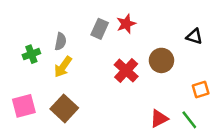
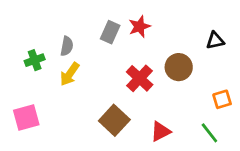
black triangle: (194, 36) -> (215, 41), turned -30
brown square: (64, 108) -> (114, 120), moved
red triangle: (159, 119) -> (161, 131), moved

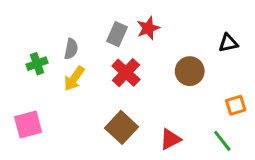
red cross: (140, 78) -> (126, 73), moved

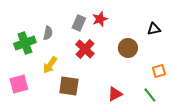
green cross: (37, 64) -> (25, 43), size x1.5
yellow arrow: (74, 79) -> (50, 65), moved
brown square: (121, 127) -> (69, 86), moved, turned -35

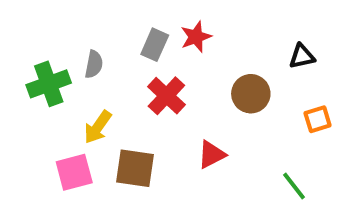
orange square: (159, 71) -> (318, 119), moved
pink square: (19, 84) -> (74, 172), moved
red triangle: (115, 94) -> (212, 155), moved

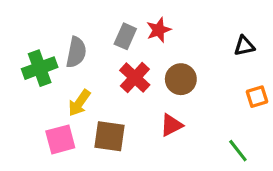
gray semicircle: (94, 64) -> (76, 52), size x1.4
brown circle: (251, 94) -> (181, 79), moved

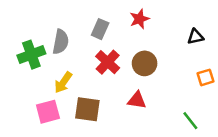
red star: (159, 30) -> (139, 19), moved
red triangle: (171, 125) -> (137, 100), turned 36

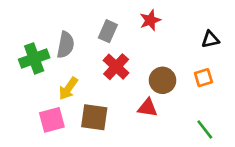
brown circle: (145, 63) -> (162, 80), moved
orange square: (206, 77) -> (203, 78), moved

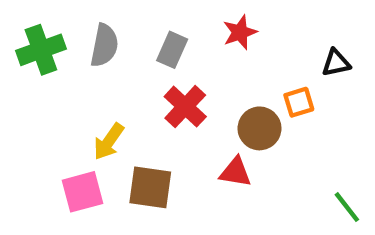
gray semicircle: (66, 45) -> (104, 45), moved
green cross: (34, 58) -> (41, 50), moved
orange square: (203, 78) -> (299, 102), moved
green line: (205, 129) -> (347, 207), moved

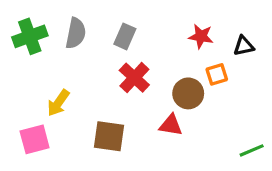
red star: (240, 32) -> (201, 36), moved, turned 30
yellow arrow: (109, 142) -> (58, 103), moved
pink square: (83, 192) -> (35, 139), moved
green line: (347, 207) -> (252, 150), turned -75

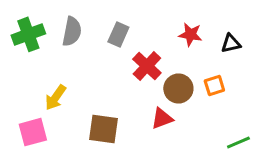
orange square: (217, 74) -> (214, 86), moved
red cross: (134, 78) -> (147, 66), moved
red triangle: (171, 125) -> (162, 119), turned -30

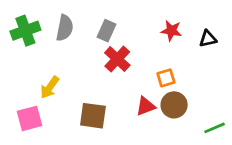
red cross: (147, 66) -> (117, 59), moved
orange square: (214, 86) -> (166, 78), moved
brown circle: (178, 89) -> (174, 105), moved

